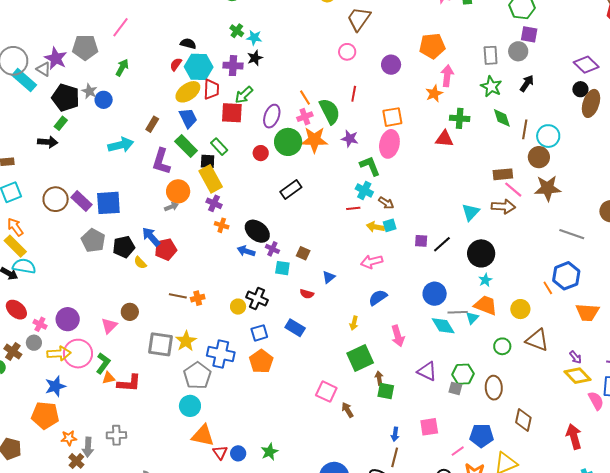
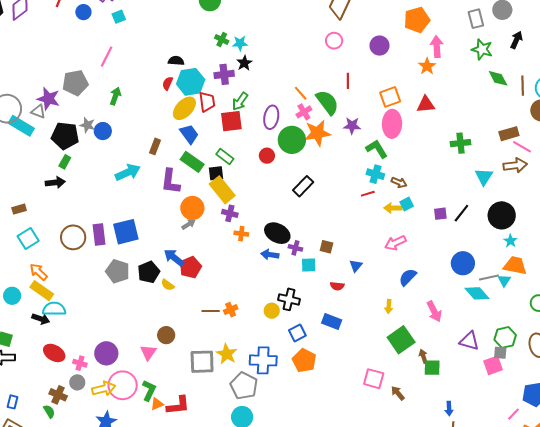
green cross: (460, 118) -> (461, 143), moved
red triangle: (444, 139) -> (426, 104), moved
purple rectangle: (81, 201) -> (99, 235), turned 50
pink square: (429, 427) -> (493, 365), moved

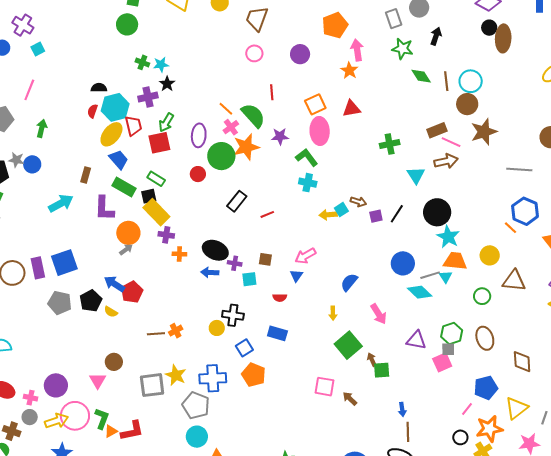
brown arrow: (399, 182) -> (358, 202), moved
red line: (368, 194) -> (267, 214), moved
cyan star: (510, 241) -> (448, 237), size x1.6
pink arrow: (395, 243) -> (305, 256), moved

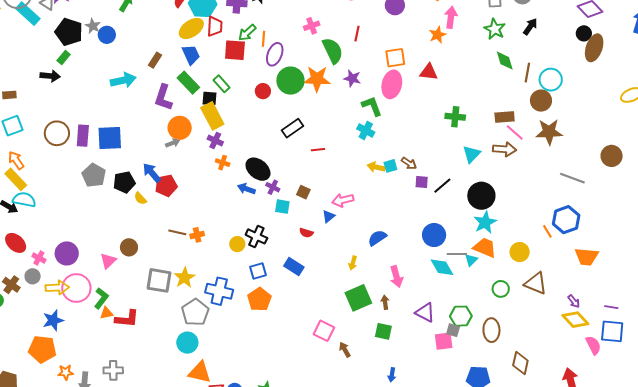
orange line: (226, 109) -> (264, 39), moved, turned 35
pink cross: (231, 127) -> (312, 26), moved
brown arrow: (372, 360) -> (385, 302), moved

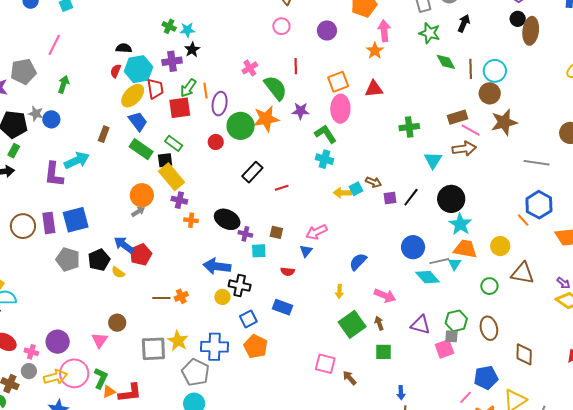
purple L-shape: (163, 97) -> (54, 174), moved
blue arrow: (246, 189) -> (217, 266), moved, size x1.5
pink arrow: (396, 277) -> (385, 296), turned -40

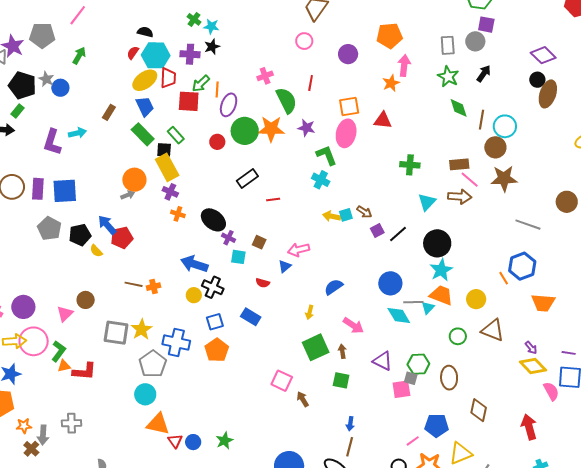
cyan arrow: (77, 160) -> (77, 133), size x0.7
purple square: (390, 198) -> (377, 231), turned -32

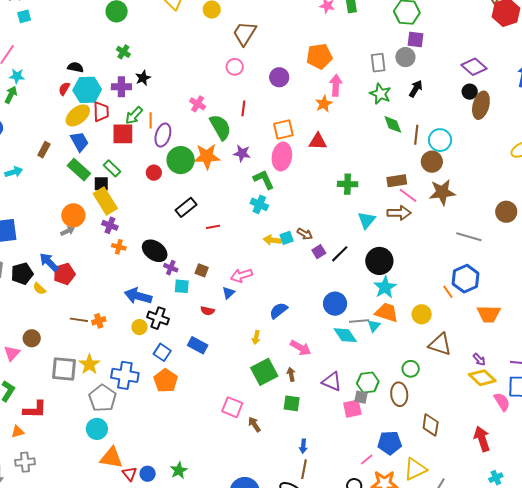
cyan star: (211, 26) -> (17, 76), moved
pink cross: (265, 76) -> (198, 104), turned -35
blue square: (215, 322) -> (162, 352), turned -36
green circle: (458, 336) -> (411, 369), moved
orange triangle: (64, 366) -> (18, 432), moved

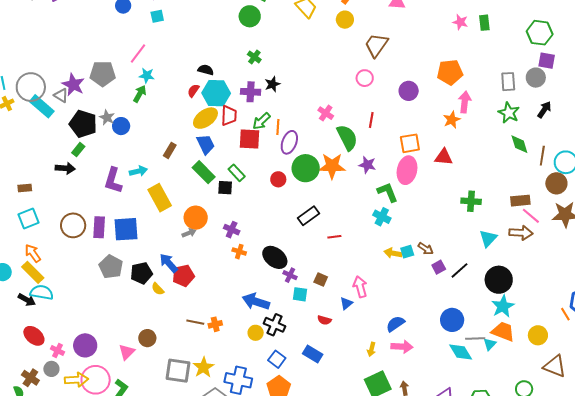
yellow rectangle: (105, 201) -> (160, 198), moved
pink arrow: (241, 276) -> (360, 287), turned 90
pink arrow: (301, 348) -> (402, 347), moved, turned -30

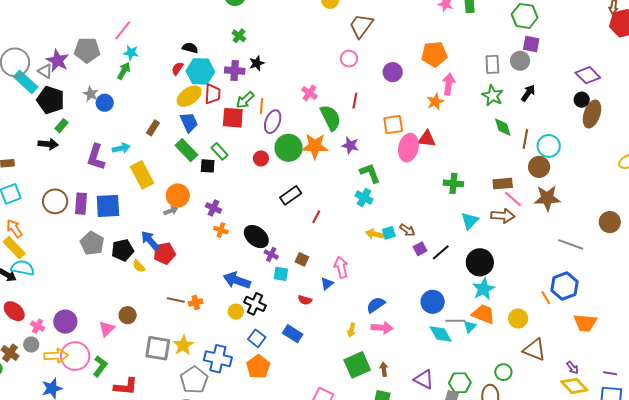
black pentagon: (83, 124) -> (51, 100), moved
pink ellipse: (407, 170) -> (408, 148), moved
red line: (334, 237) -> (316, 217), turned -56

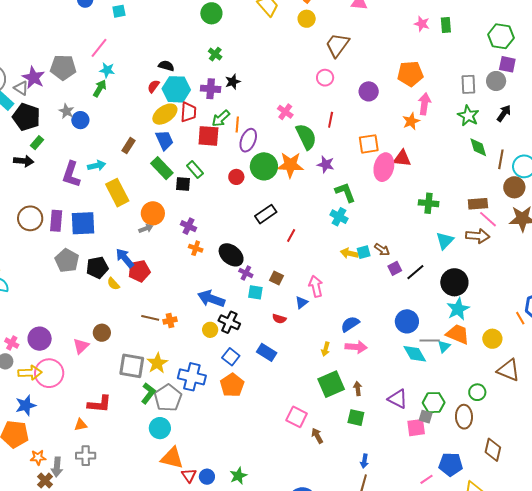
green L-shape: (100, 366) -> (148, 393), moved

